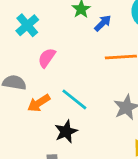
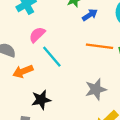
cyan line: (74, 99) -> (52, 57), moved

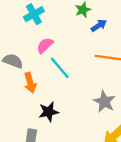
orange arrow: (23, 71) -> (30, 83), turned -84
gray star: (96, 89) -> (104, 102), turned -30

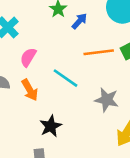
cyan line: (60, 68) -> (65, 78), moved
orange arrow: (30, 83) -> (30, 90), moved

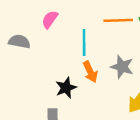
cyan line: (65, 78) -> (84, 42), turned 50
orange arrow: (30, 90) -> (90, 72), moved

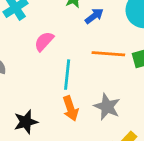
pink semicircle: (50, 19) -> (44, 41), moved
black star: (66, 88) -> (26, 122), moved

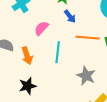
blue arrow: (94, 16) -> (70, 16), moved, turned 88
orange arrow: (71, 108) -> (27, 56), moved

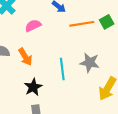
pink semicircle: (41, 28) -> (33, 26), turned 35
cyan line: (58, 52) -> (62, 69), moved

